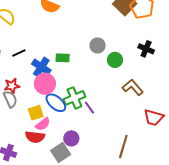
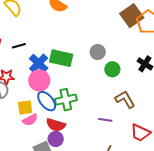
green rectangle: (63, 58) -> (61, 58), size x1.6
purple line: (89, 108) -> (105, 120), moved, turned -56
red semicircle: (35, 137) -> (56, 125), moved

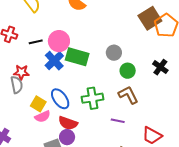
pink circle: (39, 80) -> (59, 41), moved
brown L-shape: (125, 99) -> (128, 95), moved
green cross: (66, 100) -> (93, 98), moved
yellow square: (25, 107) -> (38, 104), turned 35

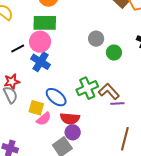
green rectangle: (77, 57) -> (45, 23), moved
brown L-shape: (128, 95) -> (109, 91), moved

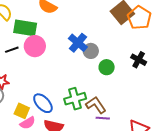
green rectangle: (45, 23) -> (25, 28), moved
blue cross: (41, 62) -> (78, 43), moved

